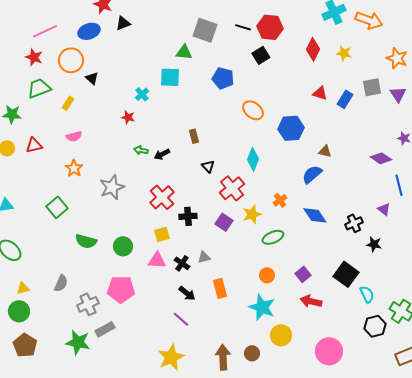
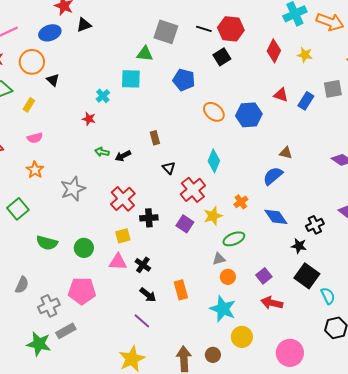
blue hexagon: (291, 128) -> (249, 115), moved
black star: (374, 244) -> (299, 246), moved
gray triangle: (204, 257) -> (219, 259), moved

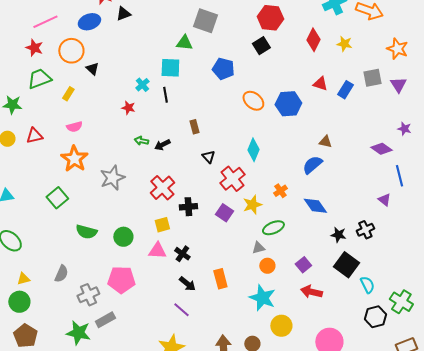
black line: (204, 29) -> (165, 95), moved, turned 63
orange star: (35, 170) -> (74, 159), size x1.5
black cross: (315, 225) -> (365, 230), moved

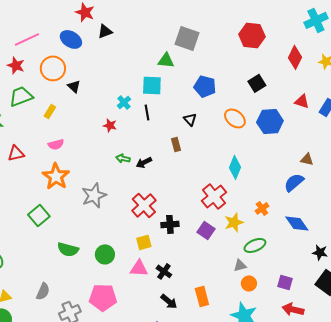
blue ellipse: (89, 22) -> (71, 39), turned 50
black square: (261, 46) -> (257, 83), moved
black triangle: (208, 157) -> (190, 119), moved
purple square: (303, 265) -> (285, 282), turned -35

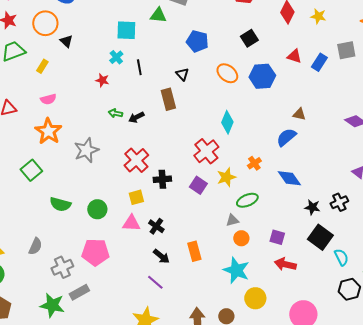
cyan square: (152, 85) -> (126, 30), moved
brown rectangle: (176, 144) -> (168, 99), size x1.5

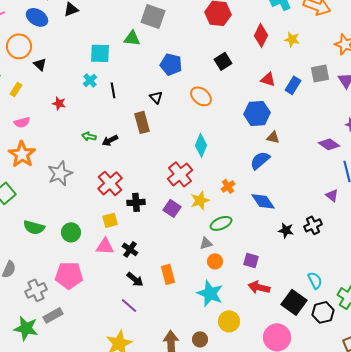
blue hexagon: (262, 76) -> (257, 113), moved
red star: (102, 80) -> (59, 103), moved
black square: (320, 237) -> (294, 302), moved

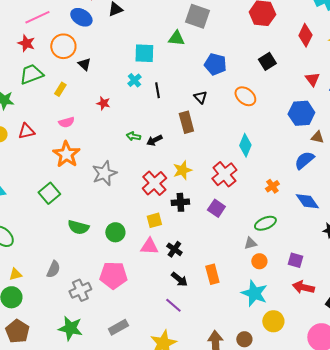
red triangle: (268, 79) -> (312, 79), turned 35
yellow star: (200, 200) -> (182, 170), moved
gray rectangle: (53, 315) -> (118, 327), moved

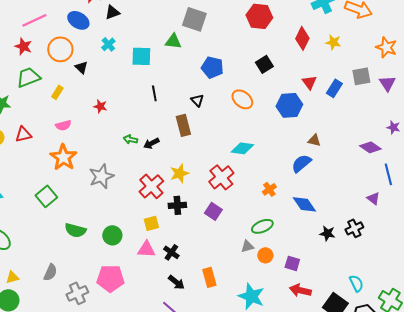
cyan cross: (134, 80) -> (108, 44), moved
blue hexagon: (301, 113) -> (289, 105), moved
cyan diamond: (245, 145) -> (242, 148), turned 75
orange circle: (259, 261) -> (265, 255), moved

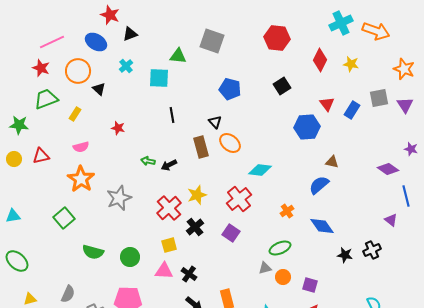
green triangle: (173, 41) -> (178, 56), moved
orange ellipse: (242, 99) -> (230, 143), moved
black cross: (177, 205) -> (195, 227), turned -36

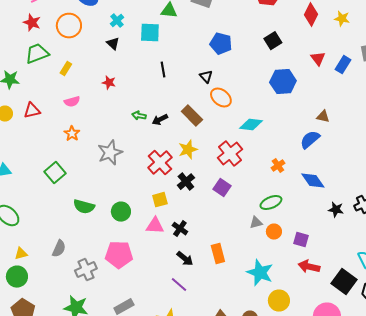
black triangle: (99, 89) -> (113, 44), moved
blue hexagon: (307, 127) -> (283, 82), moved
brown rectangle: (201, 147) -> (192, 116), moved, turned -30
orange star: (81, 179) -> (72, 134), size x0.6

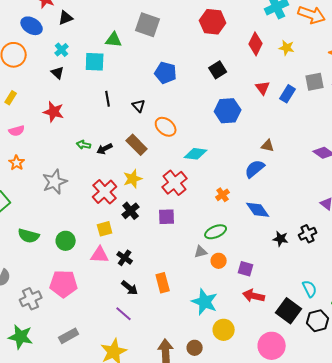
black triangle: (206, 77) -> (139, 106), moved
red star: (109, 83) -> (54, 112), size x1.5
purple square: (222, 188) -> (167, 217), turned -36

